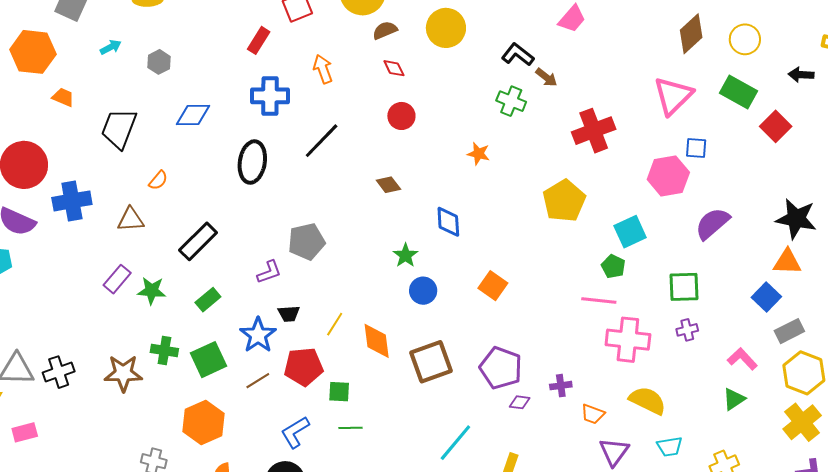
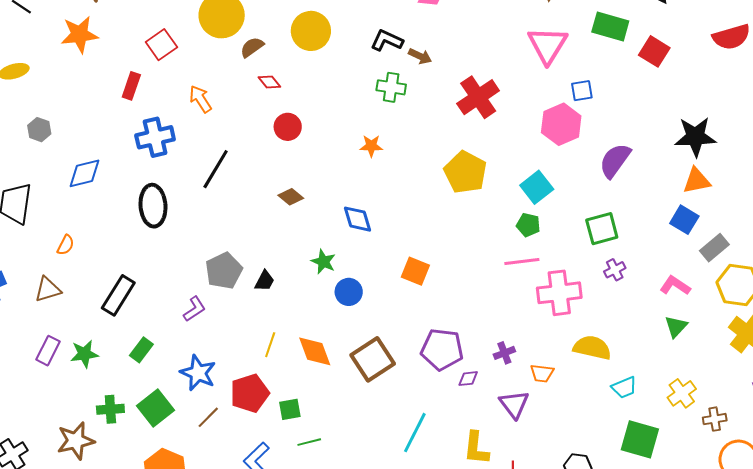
black trapezoid: (289, 314) -> (265, 281), moved, turned -45
purple triangle: (614, 452) -> (514, 404), moved

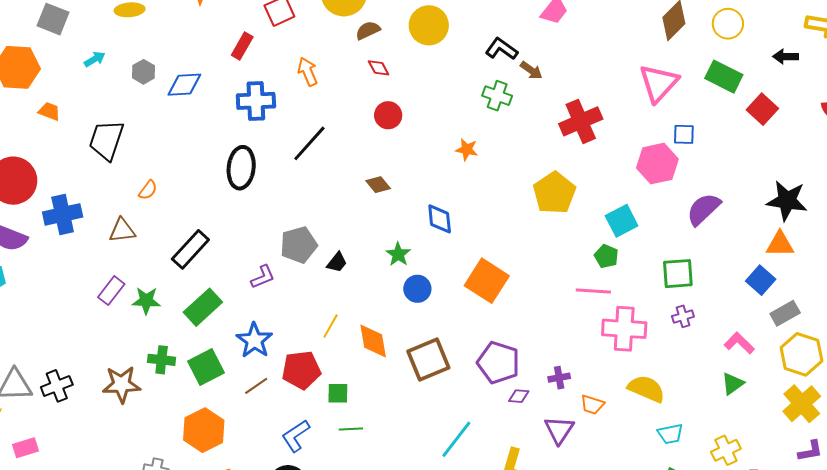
blue diamond: (85, 173) -> (184, 85), moved
orange square: (415, 271) -> (487, 281), size x1.5
green rectangle: (141, 350) -> (203, 307), size x1.5

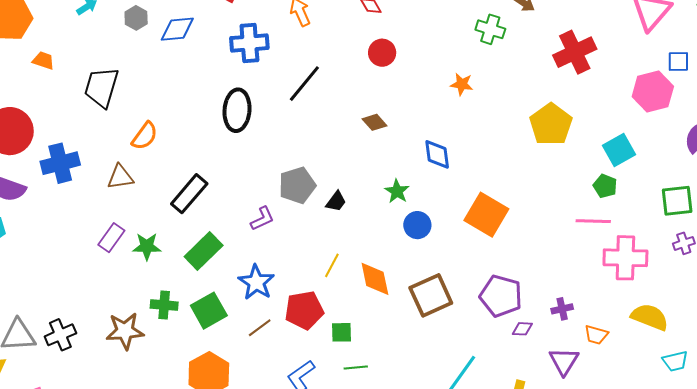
orange semicircle: (148, 190) -> (145, 136), size x1.4

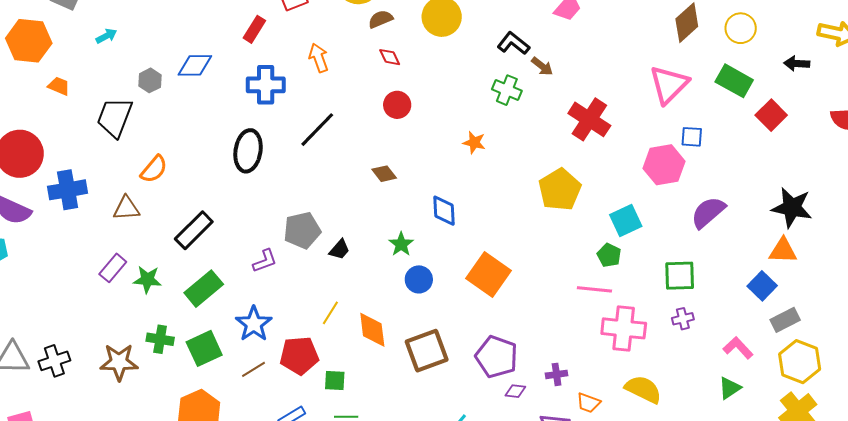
gray hexagon: (136, 18) -> (150, 80), moved
red cross: (575, 52) -> (589, 119), turned -36

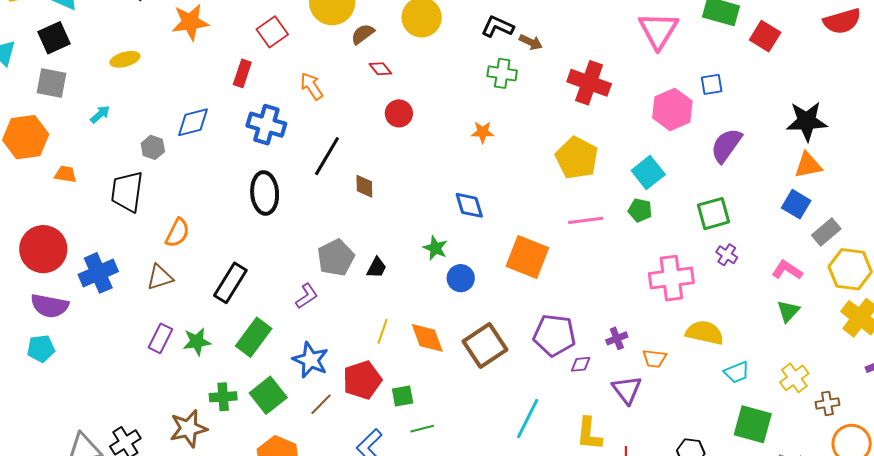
blue cross: (266, 85) -> (266, 125), turned 30
blue square: (692, 137) -> (712, 84), moved
brown diamond: (384, 174) -> (364, 186), moved, turned 50
pink line: (594, 289) -> (586, 220), moved
purple cross: (683, 319) -> (727, 255), turned -30

